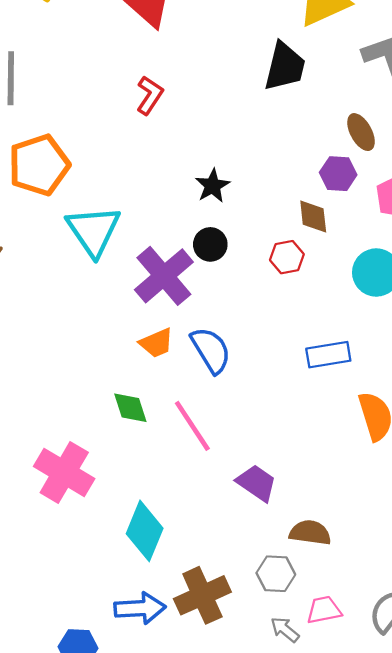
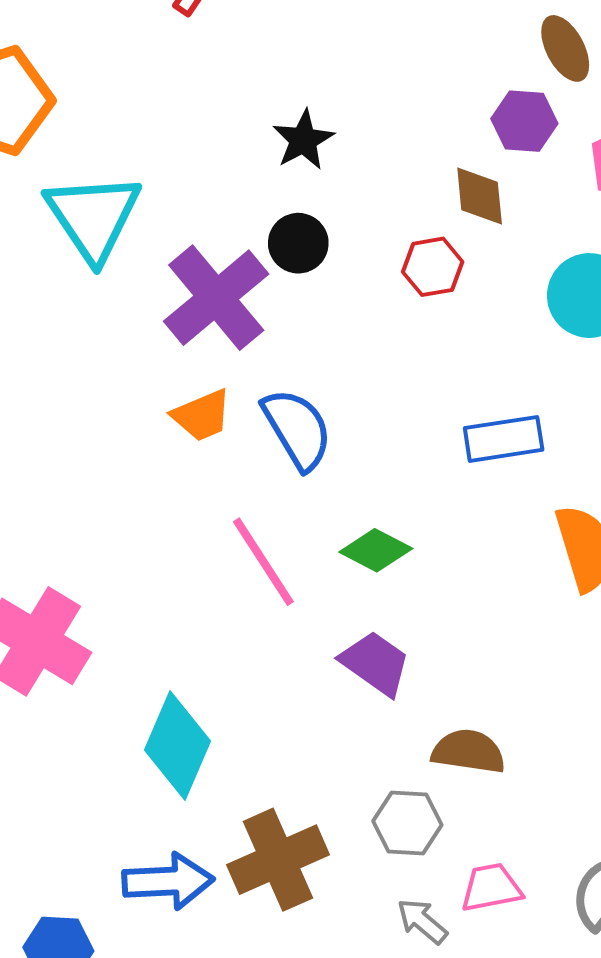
green diamond: (130, 408) -> (376, 550), moved, turned -45

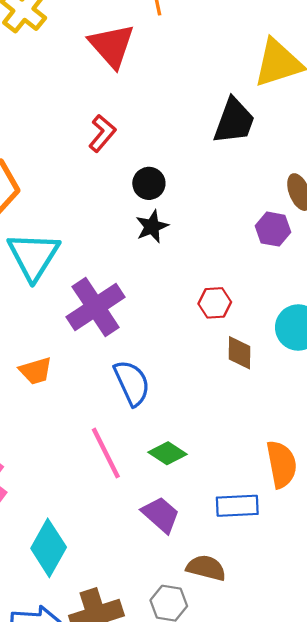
brown diamond: (480, 196) -> (239, 353), moved
black circle: (298, 243) -> (149, 183), moved
orange trapezoid: (202, 415) -> (36, 371), moved
blue rectangle: (504, 439) -> (237, 506), moved

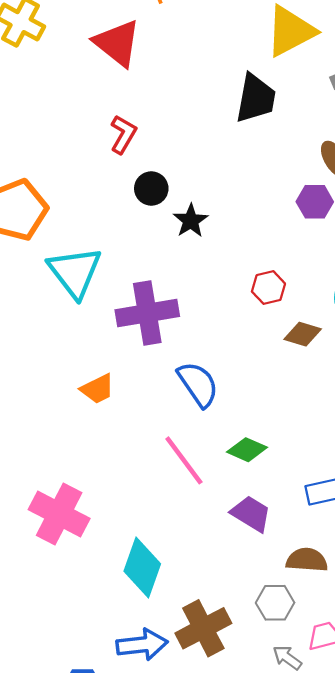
black circle: (149, 183) -> (151, 188), moved
purple cross: (96, 307) -> (147, 313), turned 34
brown diamond: (239, 353) -> (303, 334), turned -64

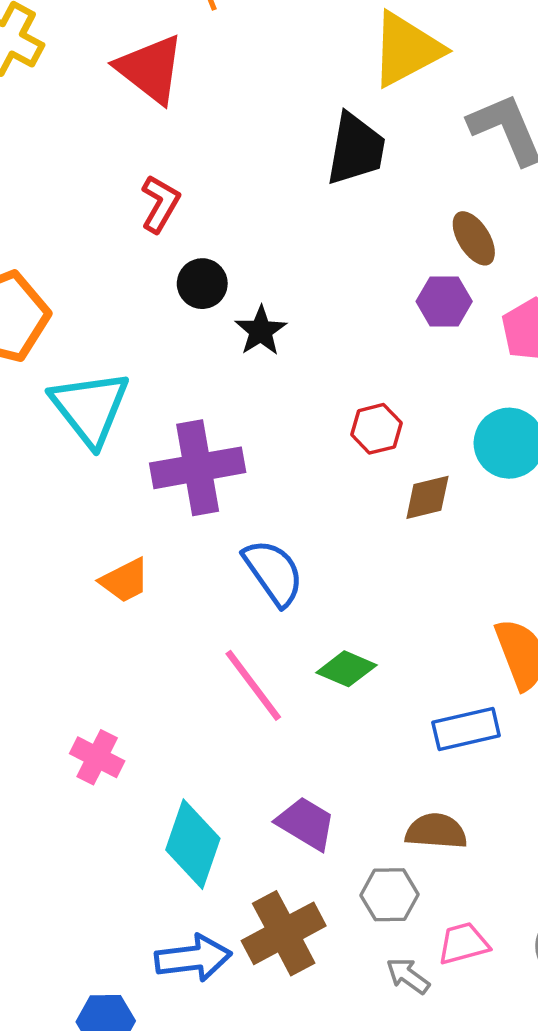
brown diamond: (303, 334) -> (427, 497), turned -30
pink cross: (59, 514) -> (97, 757), moved, size x0.6
purple trapezoid: (251, 514) -> (306, 823), moved

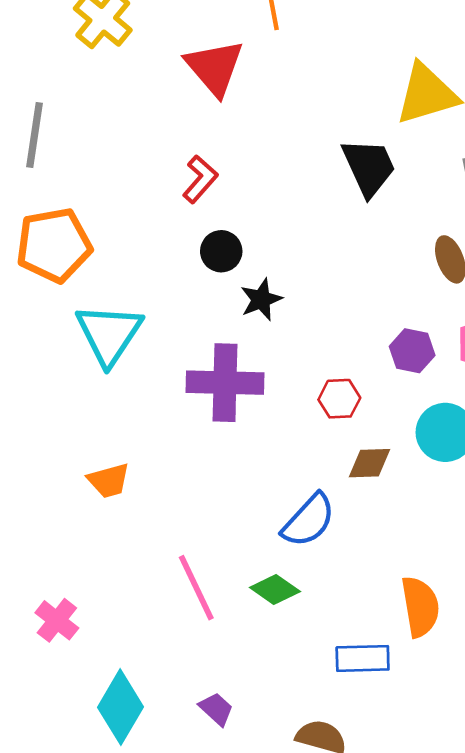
black trapezoid: (356, 149) -> (369, 167), turned -46
purple hexagon: (444, 301) -> (412, 351), moved
purple cross: (198, 468) -> (225, 383), moved
blue semicircle: (273, 572) -> (309, 520), moved, turned 66
purple trapezoid: (306, 823) -> (216, 709), size x0.7

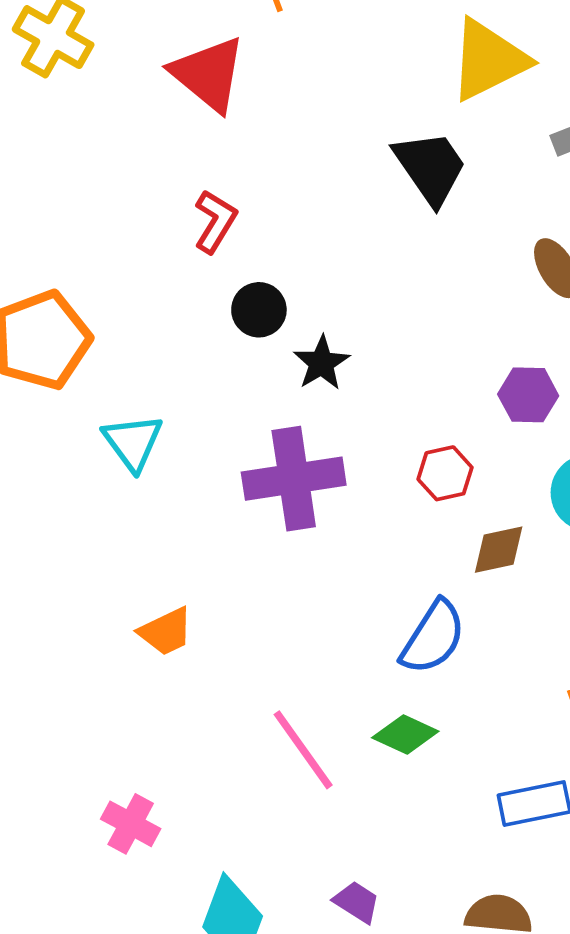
cyan triangle: (109, 334) -> (133, 442), size x0.7

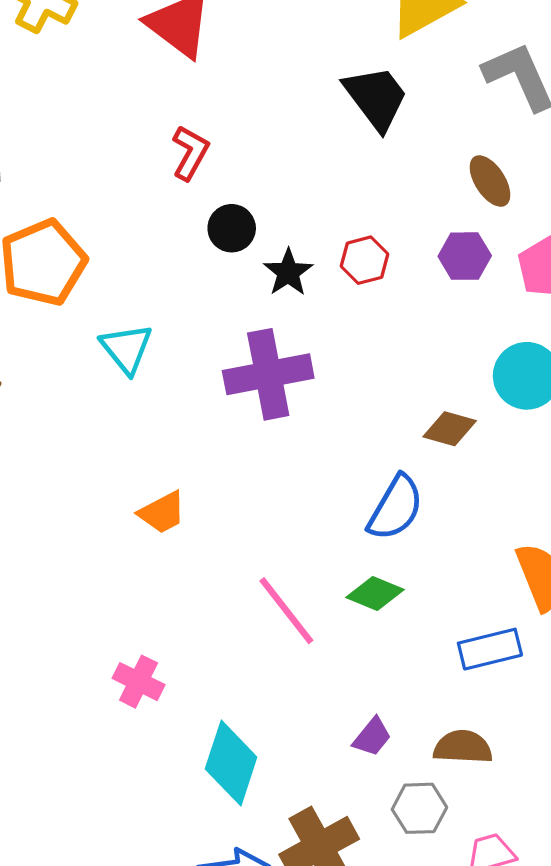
purple hexagon: (528, 395) -> (465, 256), moved
red hexagon: (445, 473) -> (364, 260), moved
brown diamond: (499, 550) -> (450, 429), turned 30
purple trapezoid: (357, 902) -> (372, 737), moved, turned 99

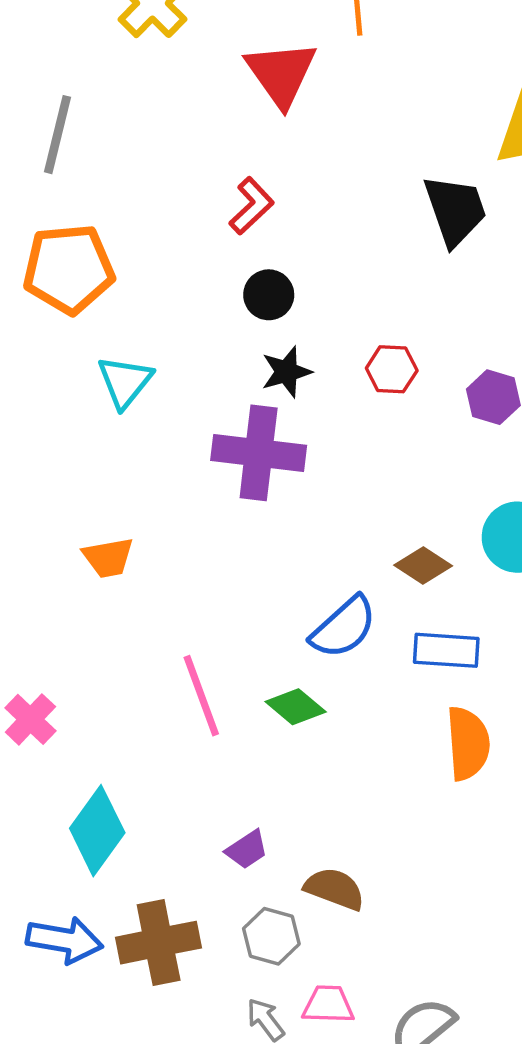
black star: (288, 272) -> (286, 372), moved
blue rectangle: (490, 649) -> (446, 650), moved

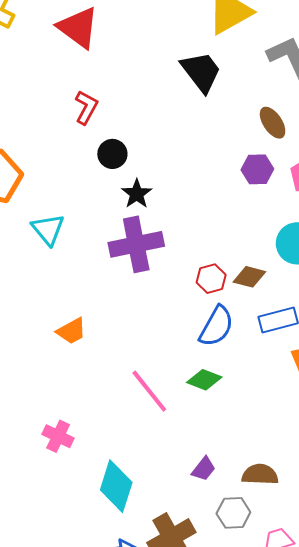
red hexagon: (392, 369) -> (211, 279), moved

